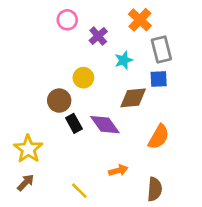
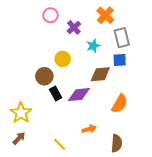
purple diamond: (105, 125) -> (79, 95), turned -60

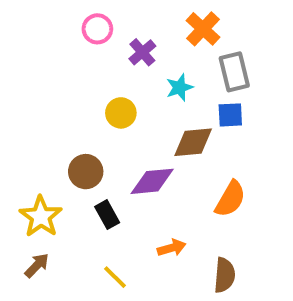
brown circle: (44, 76) -> (86, 172), moved
black rectangle: (56, 94) -> (107, 215), moved

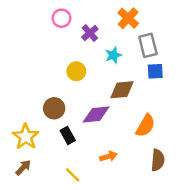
blue square: (230, 115) -> (155, 71), moved
brown semicircle: (224, 275) -> (158, 160), moved

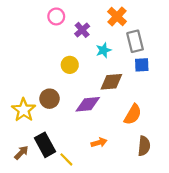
black rectangle: (68, 135) -> (45, 145), moved, size x1.5
yellow star: (26, 137) -> (24, 110), moved

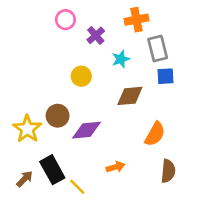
orange cross: (117, 16) -> (137, 20), turned 36
purple diamond: (88, 104) -> (87, 130), moved

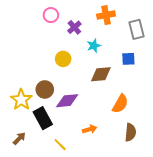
gray rectangle: (158, 49) -> (137, 29), moved
black rectangle: (52, 170) -> (43, 118), moved

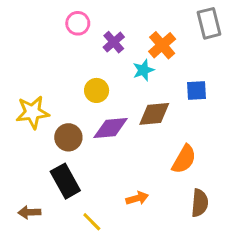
orange cross: (106, 15) -> (162, 45), moved, turned -30
gray rectangle: (137, 29) -> (209, 23), moved
yellow star: (21, 100) -> (32, 112), moved, turned 30
purple diamond: (67, 101) -> (111, 128), moved
brown arrow: (19, 138) -> (29, 212), turned -136

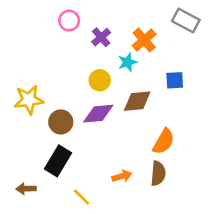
gray rectangle: (209, 23) -> (186, 21), turned -48
yellow circle: (97, 90) -> (100, 80), moved
black rectangle: (65, 181) -> (58, 161), turned 60
brown semicircle: (200, 203) -> (158, 173), moved

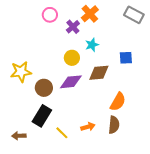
orange cross: (144, 40) -> (90, 14), moved
yellow line: (82, 197) -> (62, 133), moved

